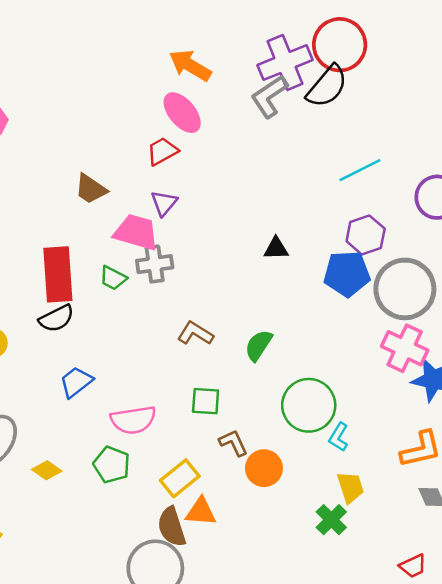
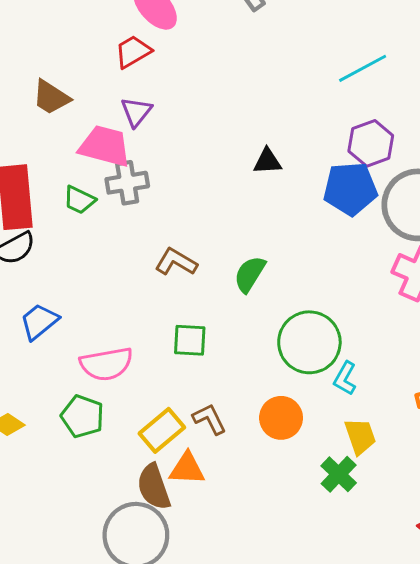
brown L-shape: (233, 443) -> (209, 419), moved
orange circle: (264, 468) -> (281, 418), moved

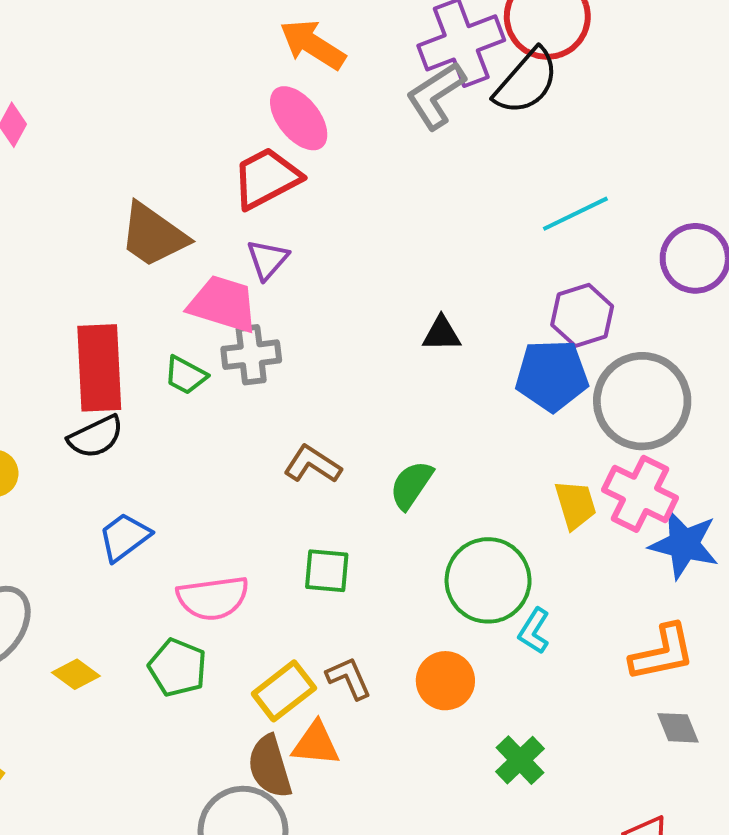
red trapezoid: (133, 52) -> (266, 178), size x1.4
brown trapezoid: (51, 97) -> (153, 235), size x1.4
yellow trapezoid: (360, 436) -> (575, 505), moved

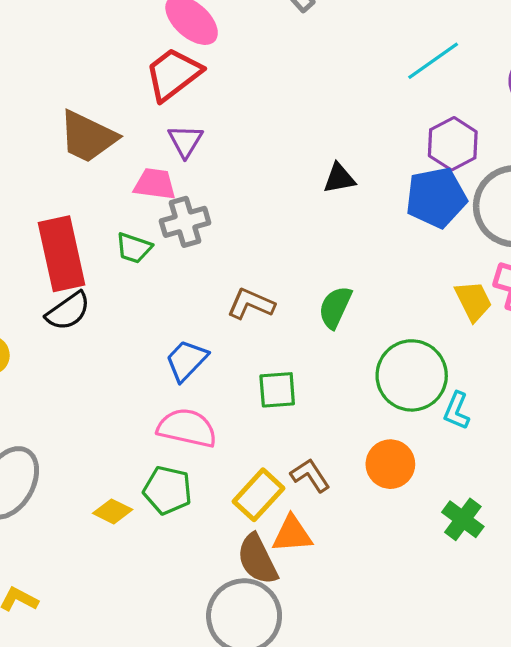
pink trapezoid: (223, 304) -> (155, 184), size x0.7
blue trapezoid: (124, 537) -> (186, 360), moved
pink semicircle: (213, 598) -> (187, 428), turned -150
yellow diamond: (76, 674) -> (113, 511), moved

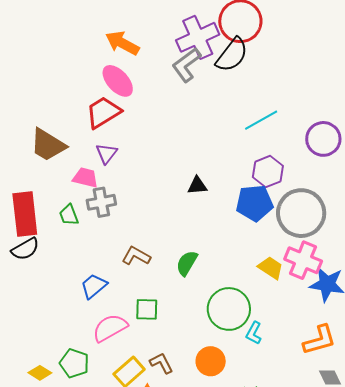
green trapezoid: (134, 248) -> (69, 215), turned 45
yellow trapezoid: (473, 301) -> (271, 268), turned -36
pink semicircle: (187, 428) -> (110, 328), moved, turned -48

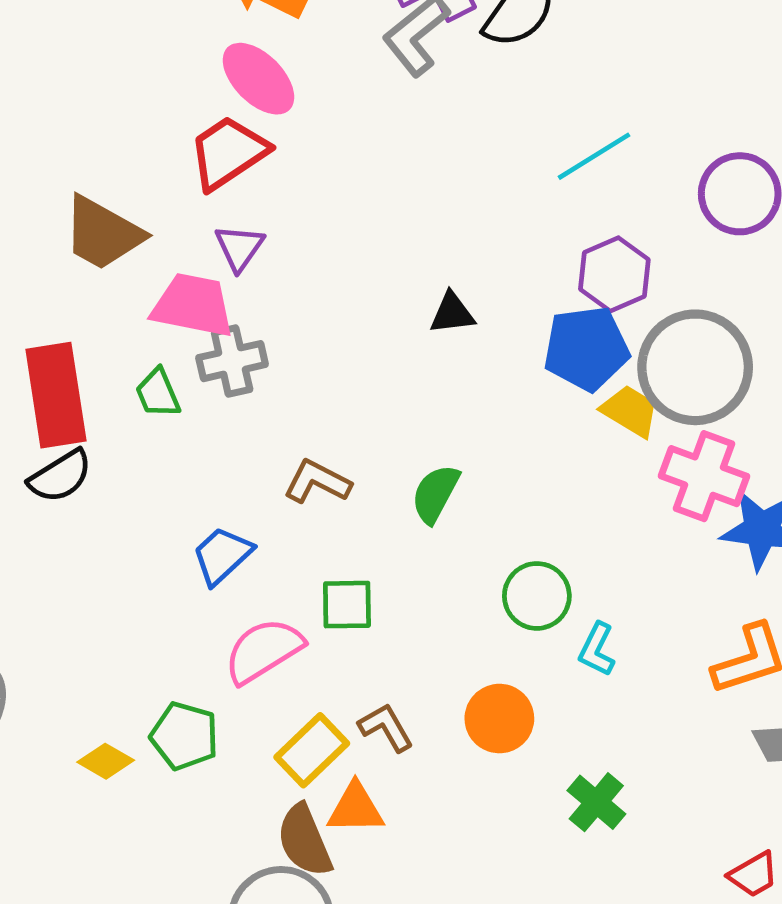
pink trapezoid: (85, 178) -> (193, 305), size x1.4
yellow trapezoid: (271, 268) -> (630, 411), moved
green circle: (229, 309) -> (537, 596), size x0.7

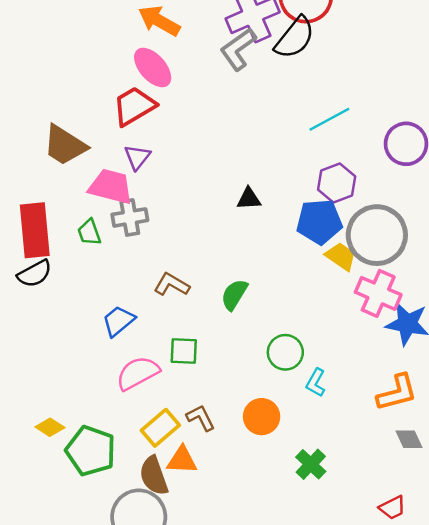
green pentagon: (184, 736) -> (91, 451), moved, size x1.4

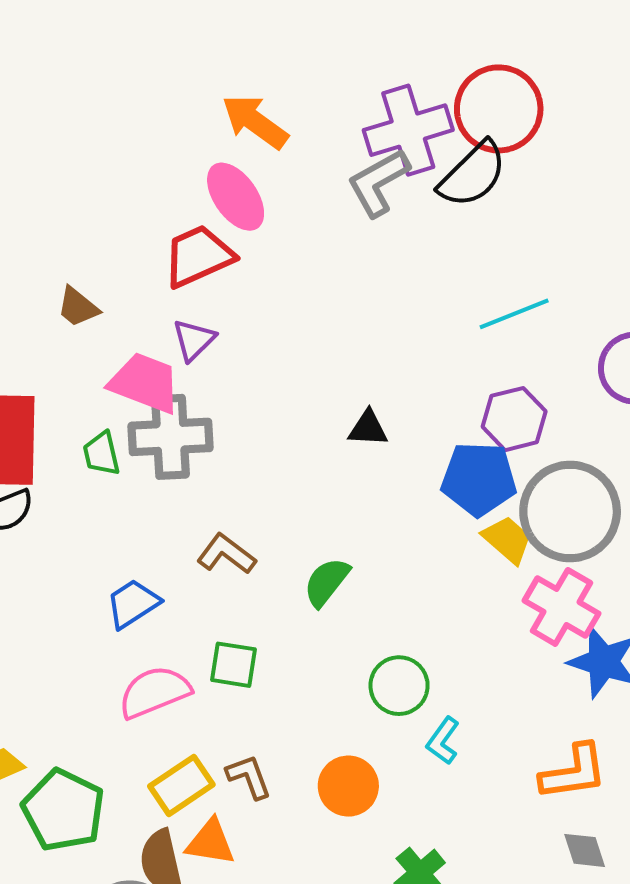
brown trapezoid: (65, 145) -> (78, 307), size x0.6
gray cross: (130, 217) -> (171, 437), size x1.4

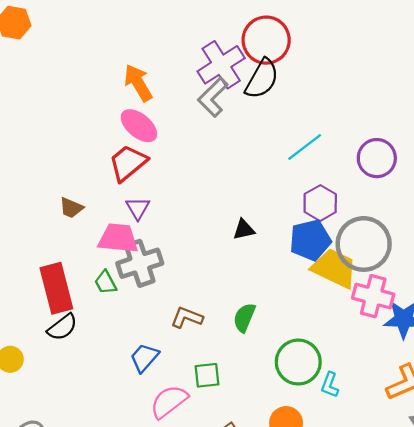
orange arrow: (255, 122) -> (138, 83), turned 39
yellow trapezoid: (507, 540) -> (334, 268), size x1.6
green circle: (399, 686) -> (298, 362), size x1.4

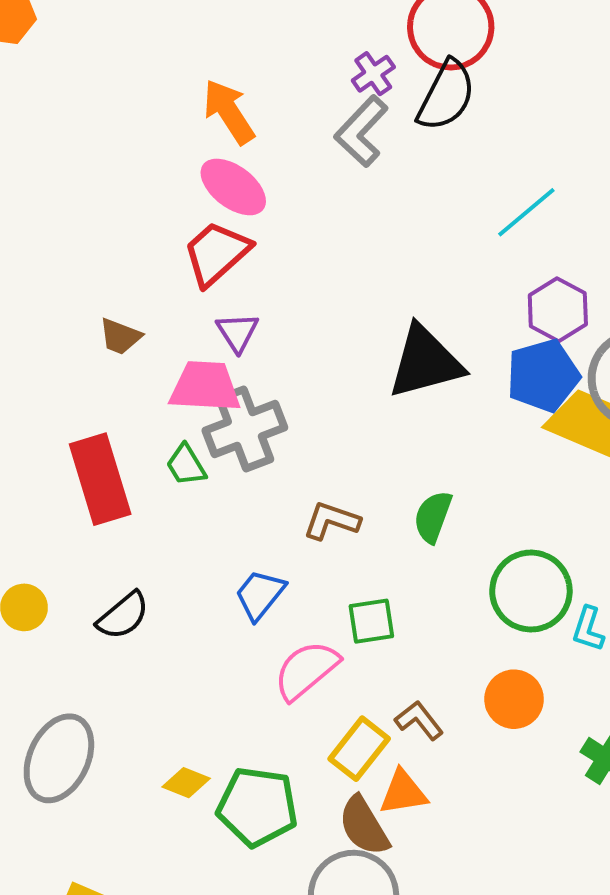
purple cross: (221, 65) -> (373, 74), size x0.5
black triangle: (244, 230) -> (425, 362), size x2.0
black semicircle: (62, 327) -> (123, 616), moved

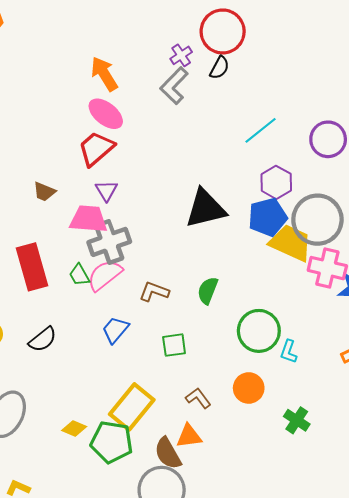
black semicircle: (446, 96) -> (219, 68), size x0.6
green trapezoid: (186, 465) -> (79, 275), moved
pink semicircle: (306, 670) -> (105, 275), moved
yellow rectangle: (359, 749) -> (132, 407), moved, size x1.4

